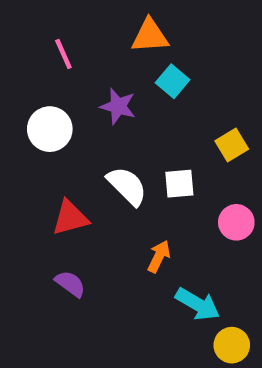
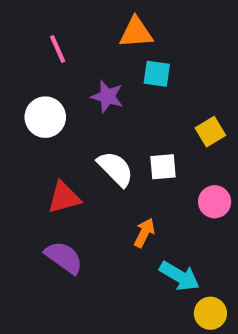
cyan square: (173, 81) -> (157, 74), turned -32
purple semicircle: (70, 284) -> (64, 258), size x1.4

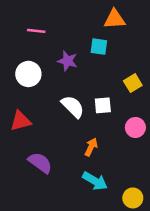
orange triangle: (136, 32) -> (115, 19), moved
pink line: (58, 49) -> (36, 31), turned -60
red triangle: (64, 198) -> (21, 121), moved
cyan arrow: (179, 276) -> (95, 181), moved

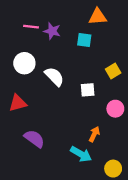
purple star: (68, 61) -> (52, 31), moved
white semicircle: (73, 107) -> (54, 77), moved
orange arrow: (91, 147) -> (94, 134), moved

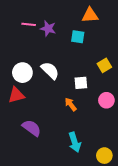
white circle: (24, 63) -> (22, 73), moved
orange arrow: (94, 134) -> (71, 104), moved, turned -64
cyan arrow: (81, 154) -> (75, 142), turned 42

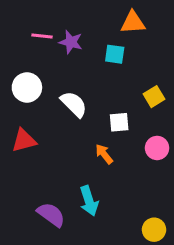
white circle: (22, 73) -> (27, 87), moved
purple semicircle: (32, 128) -> (51, 215), moved
cyan arrow: (75, 142) -> (89, 201), moved

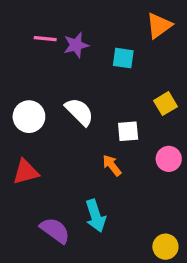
orange triangle: (133, 22) -> (159, 26), moved, turned -32
purple star: (71, 42) -> (76, 45), turned -30
white circle: (27, 87) -> (29, 117), moved
red triangle: (24, 140) -> (26, 172), moved

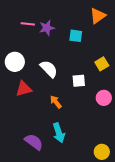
white circle: (29, 117) -> (15, 62), moved
orange arrow: (112, 165) -> (56, 102), moved
red triangle: (26, 172) -> (24, 89), moved

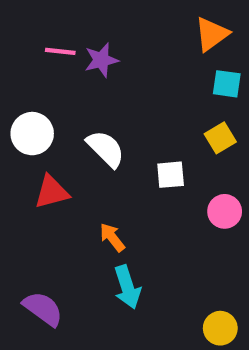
cyan square: (76, 36) -> (227, 84), moved
orange arrow: (56, 102) -> (112, 237), moved
purple semicircle: (34, 142) -> (43, 309), moved

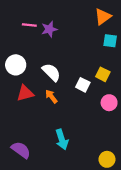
yellow square: (220, 138) -> (103, 74), moved, turned -32
white square: (171, 175) -> (83, 85), turned 32
orange arrow: (112, 237) -> (51, 96), moved

